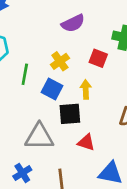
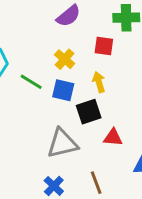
green line: (25, 74) -> (31, 82), turned -55

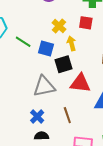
red square: (104, 46) -> (86, 23), moved
yellow cross: (65, 59) -> (59, 26), moved
red triangle: (113, 137) -> (80, 83), size x1.5

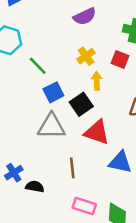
blue square: (46, 48) -> (53, 92), moved, turned 35
black square: (63, 64) -> (81, 104), turned -30
blue cross: (37, 117) -> (14, 173), moved

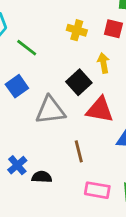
yellow cross: (86, 56) -> (77, 30), turned -30
yellow arrow: (97, 81) -> (103, 63), moved
blue square: (53, 92) -> (17, 86), moved

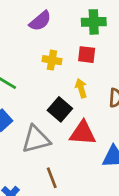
brown line: (79, 151) -> (52, 178), moved

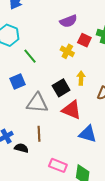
red square: (87, 55) -> (84, 40), moved

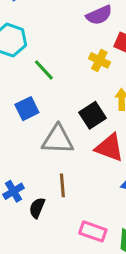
black semicircle: (21, 148) -> (37, 208), turned -80

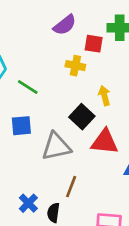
blue square: (27, 109) -> (21, 126), turned 35
brown line: (62, 185) -> (71, 187), turned 40

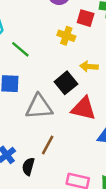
yellow arrow: (104, 96) -> (89, 66), turned -78

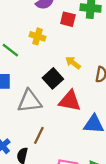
yellow cross: (66, 36) -> (38, 36), moved
yellow arrow: (89, 66) -> (73, 63), turned 35

